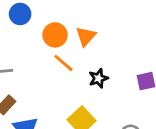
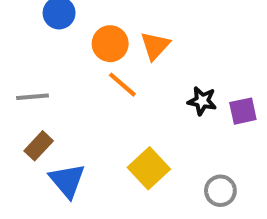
black star: (98, 78) -> (202, 101), moved, turned 30

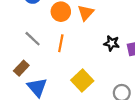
orange line: (122, 85) -> (61, 43), moved, turned 60
gray line: (33, 97) -> (33, 39), moved, turned 48

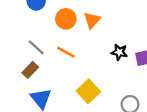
orange line: (61, 43) -> (66, 52), turned -72
brown rectangle: (21, 68) -> (30, 70), moved

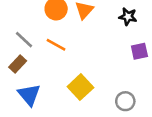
black star: (119, 52) -> (128, 17), moved

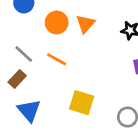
yellow square: (80, 87) -> (82, 103), turned -30

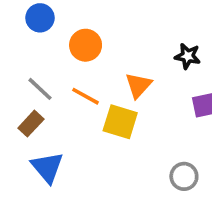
orange triangle: (85, 24) -> (138, 85), moved
yellow square: (82, 103) -> (120, 122), moved

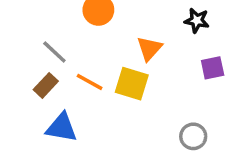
orange line: (86, 96) -> (90, 82), moved
blue triangle: (47, 167) -> (61, 128), turned -40

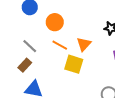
orange line: (90, 82) -> (60, 45), moved

